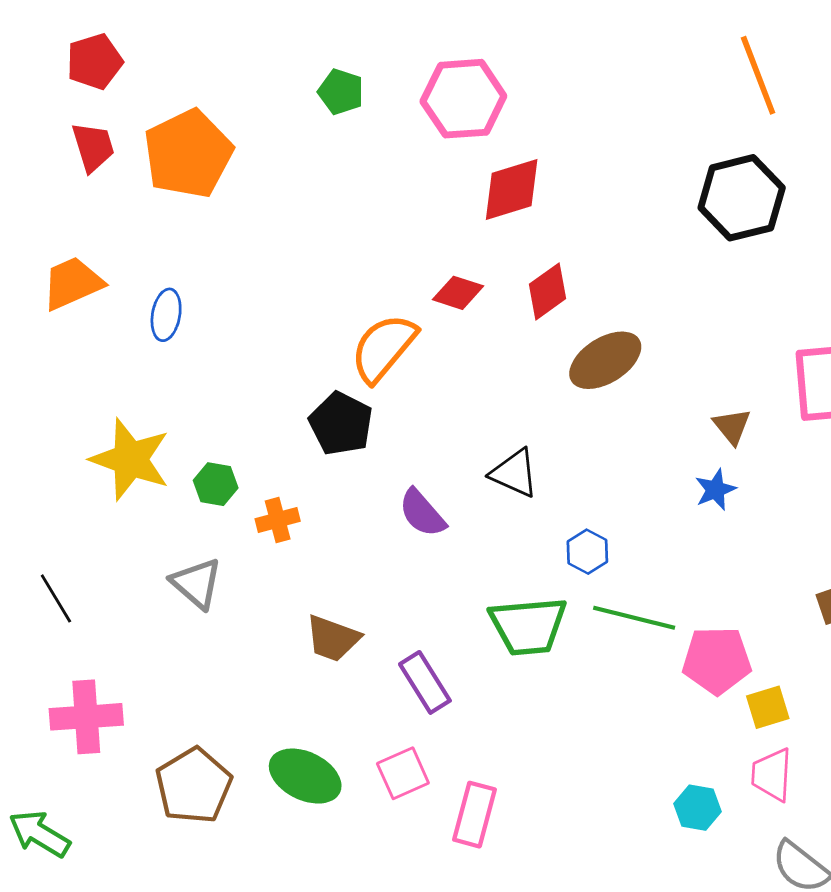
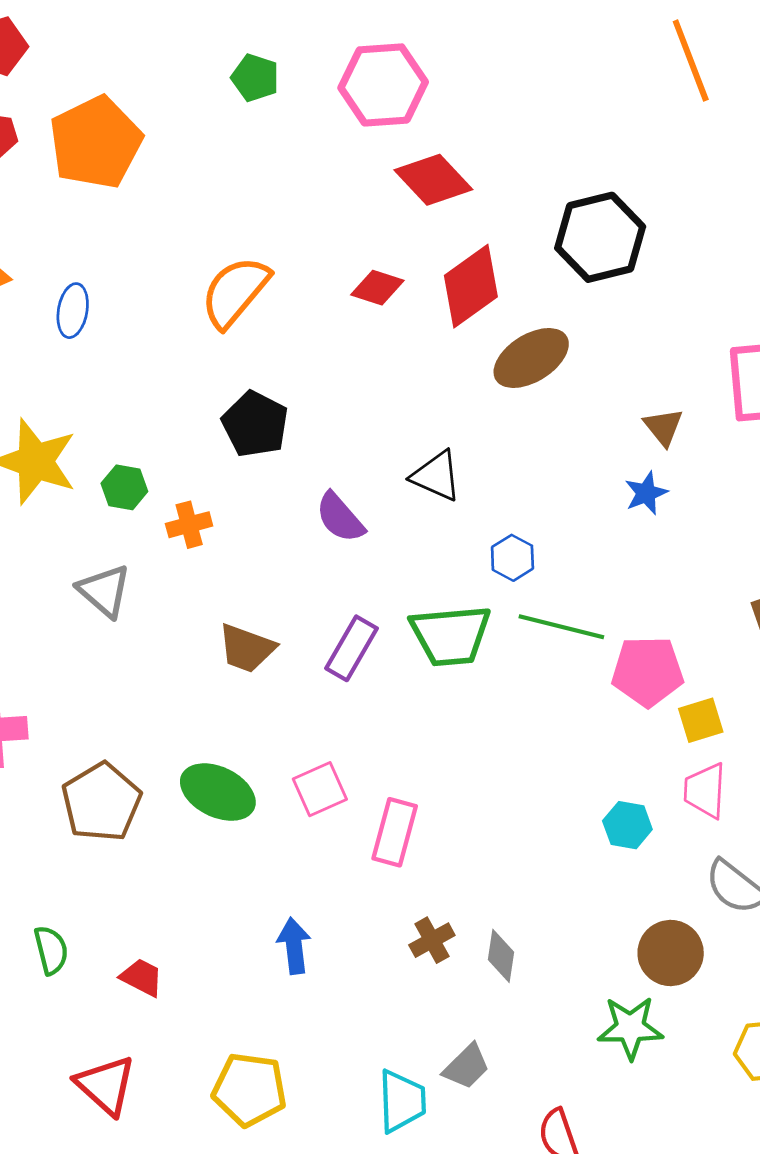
red diamond: (512, 190) -> (433, 180), turned 64
black hexagon: (742, 198) -> (600, 237), moved
red diamond: (547, 291) -> (471, 286), size x1.4
orange semicircle: (384, 348) -> (235, 292), moved
purple rectangle: (425, 682) -> (352, 648), moved, turned 62

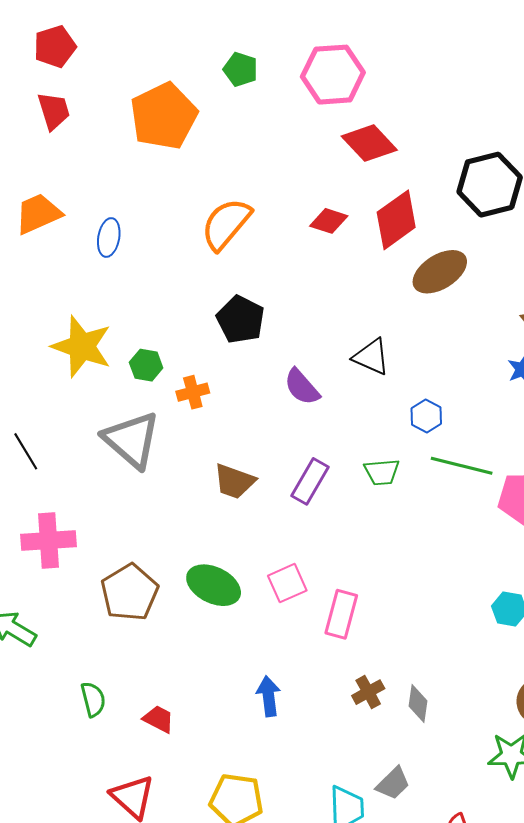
orange pentagon: (96, 142) -> (164, 116), moved
gray triangle: (104, 591) -> (132, 440), size x1.5
green trapezoid: (451, 635) -> (382, 472), size x0.6

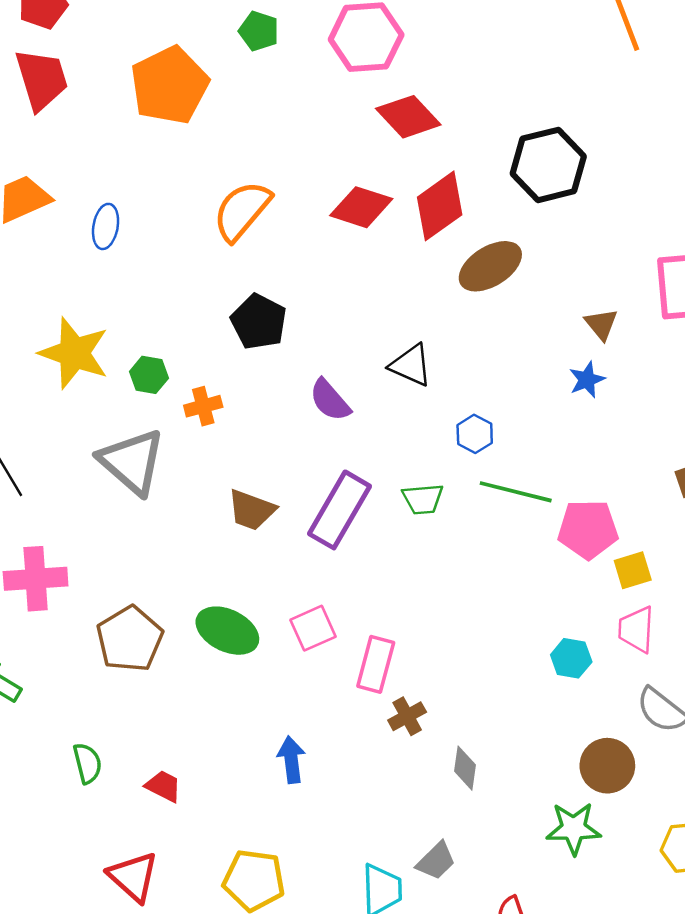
red trapezoid: (54, 111) -> (42, 79), size x1.4
red diamond: (329, 221) -> (361, 207), size x1.4
purple rectangle: (310, 481) -> (340, 510), size x1.4
brown cross: (368, 692) -> (407, 716), moved

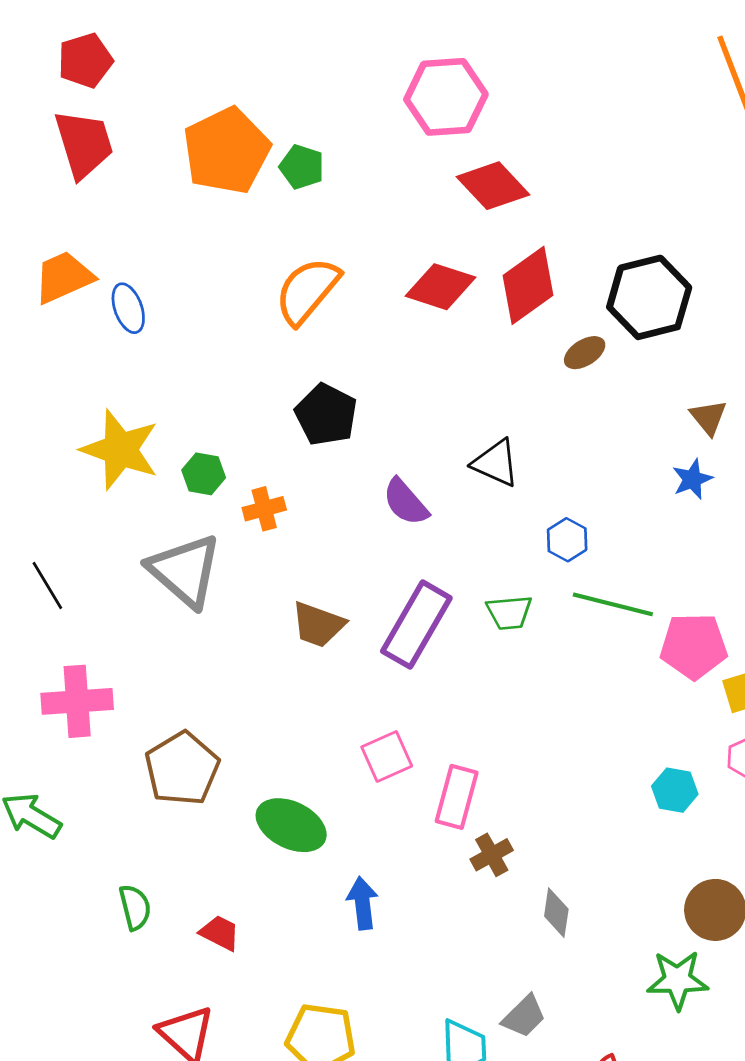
green pentagon: (259, 31) -> (302, 167), moved
black hexagon: (548, 165) -> (649, 297), moved
blue ellipse: (106, 226) -> (128, 308), moved, turned -30
brown ellipse: (490, 266) -> (585, 353), size x0.6
green ellipse: (227, 631) -> (291, 825), moved

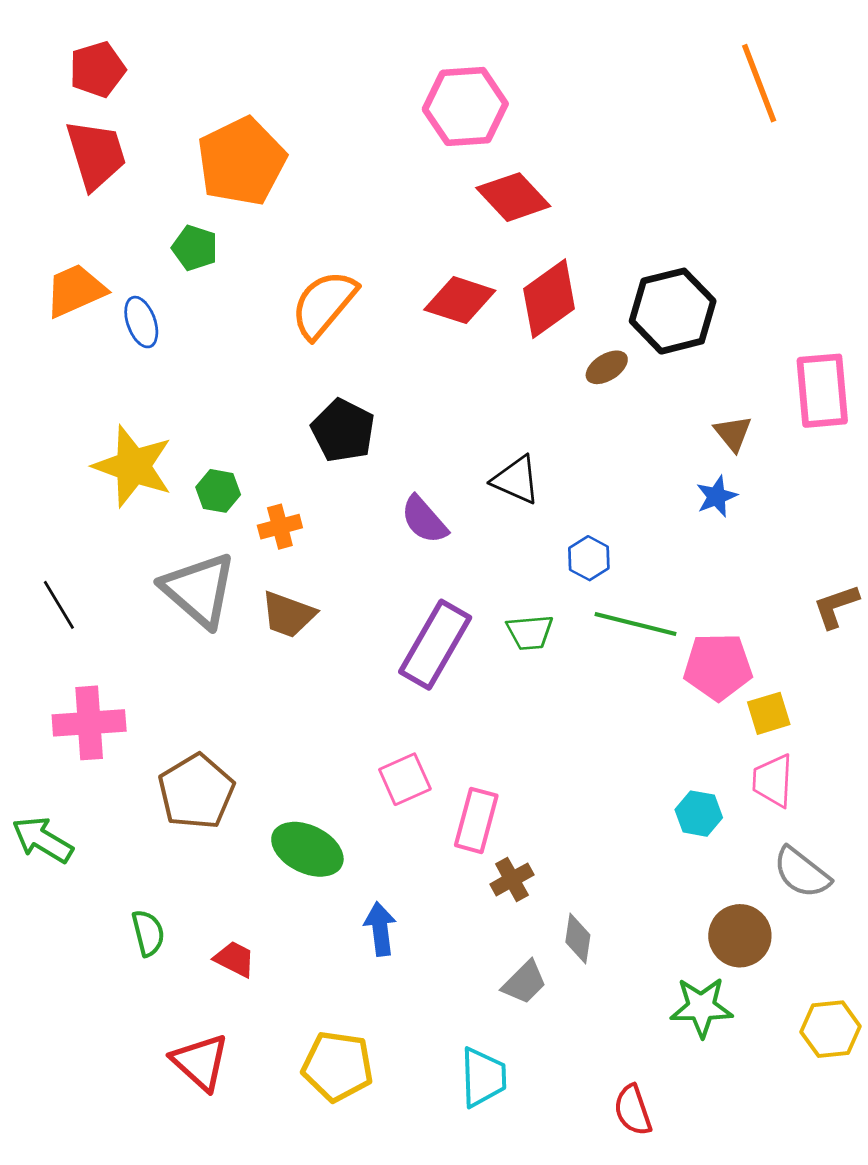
green pentagon: (302, 167) -> (195, 248), moved
brown trapezoid: (318, 625) -> (288, 614), moved
gray trapezoid: (524, 1016) -> (524, 982), moved

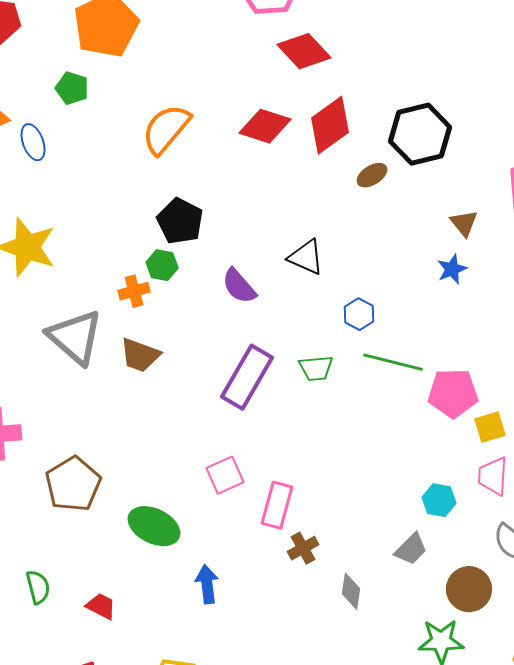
green hexagon: (218, 491) -> (162, 265), moved
gray trapezoid: (524, 982) -> (411, 549), moved

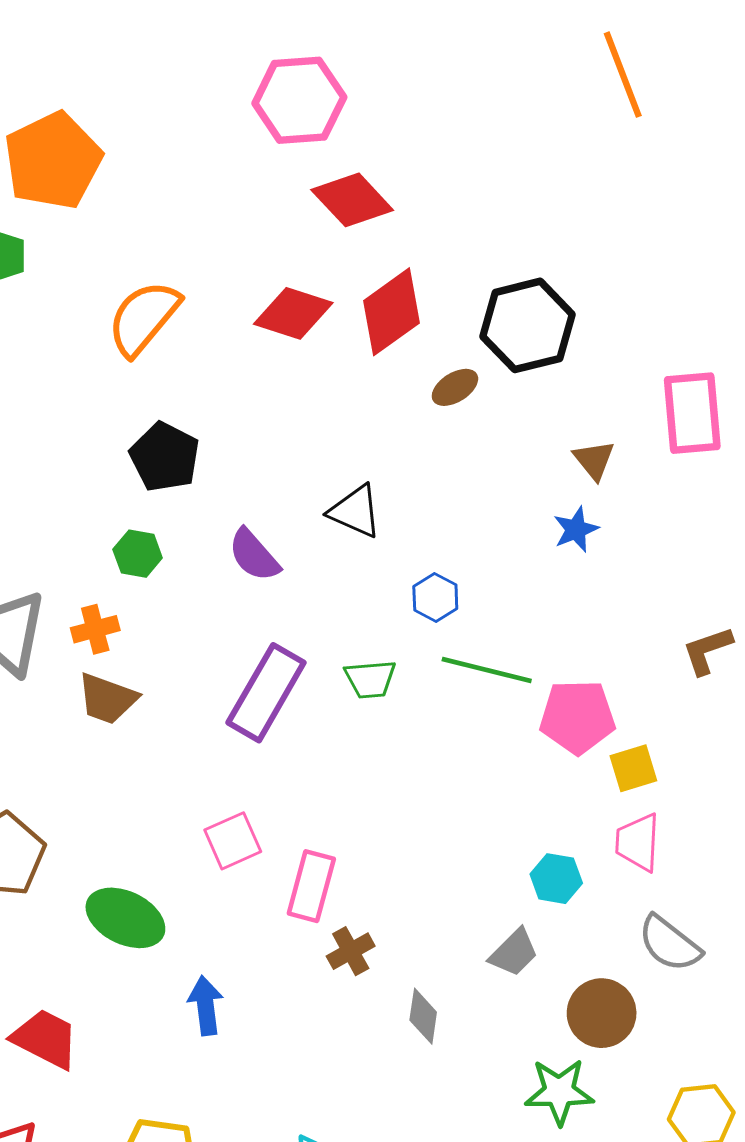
green hexagon: (162, 265) -> (138, 554), moved
orange cross: (134, 291) -> (95, 629), moved
brown trapezoid: (140, 355) -> (107, 699), moved
red trapezoid: (101, 606) -> (45, 1039), size x1.5

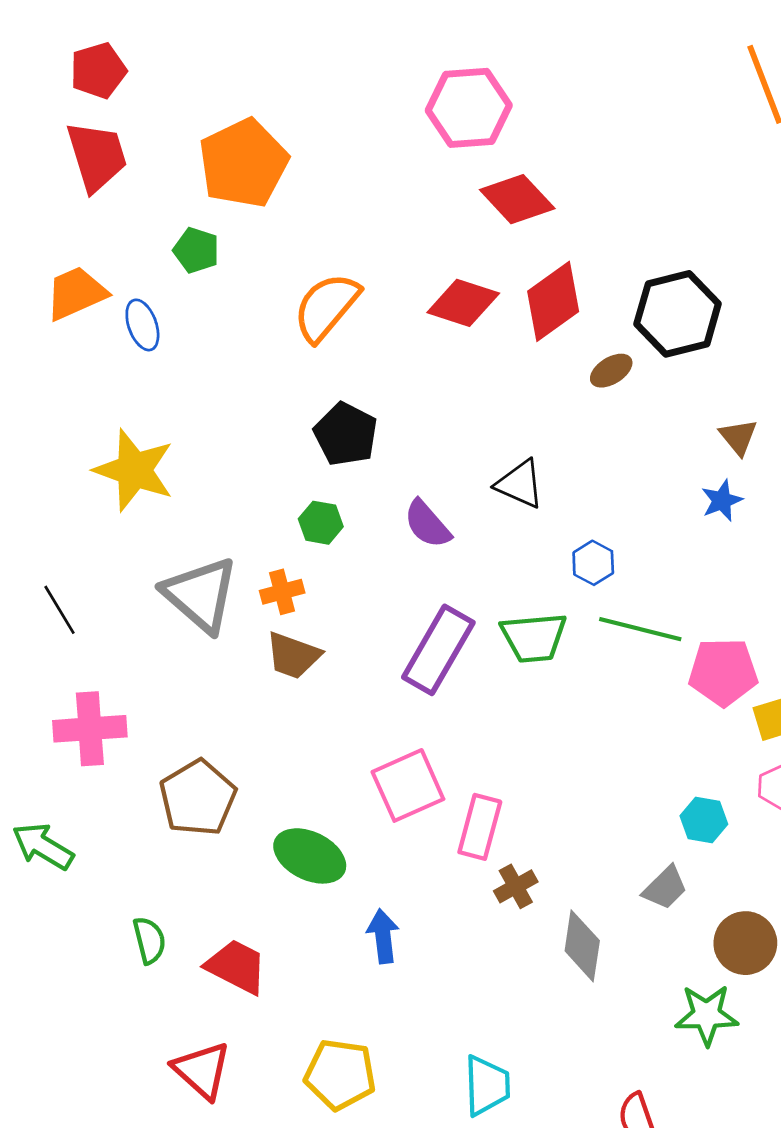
green trapezoid: (370, 679) -> (534, 637), size x1.4
pink square: (233, 841) -> (408, 785), size x1.4
gray diamond: (423, 1016) -> (582, 946), size x1.4

